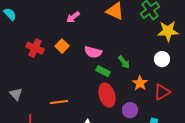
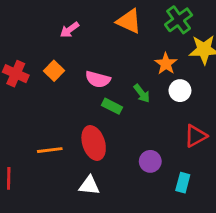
white circle: (162, 59) -> (180, 91), moved
orange star: (140, 83) -> (166, 64), moved
red ellipse: (107, 95) -> (94, 143), moved

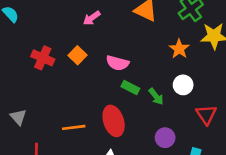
white circle: (180, 91) -> (183, 85), moved
green arrow: (142, 93) -> (156, 96), moved
red triangle: (196, 136) -> (206, 115), turned -35

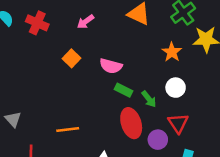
red cross: (43, 58) -> (37, 23), moved
red triangle: (206, 115) -> (178, 123), moved
red ellipse: (114, 121) -> (131, 123), moved

